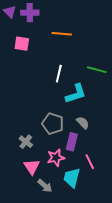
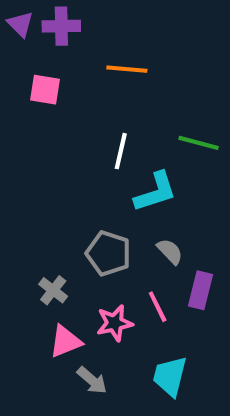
purple rectangle: (72, 142) -> (201, 290), moved
pink line: (90, 162) -> (158, 307), moved
pink triangle: (32, 167) -> (65, 341), turned 42
cyan trapezoid: (72, 178) -> (170, 376), moved

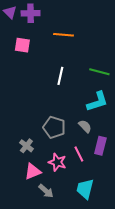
cyan L-shape: (156, 192) -> (97, 102), moved
pink star: (115, 323) -> (57, 162), turned 30

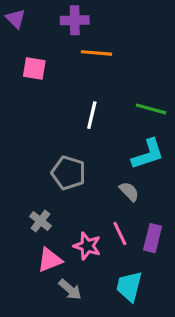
purple cross: (31, 13) -> (75, 20), moved
gray pentagon: (54, 127) -> (68, 173), moved
purple rectangle: (100, 146) -> (153, 238), moved

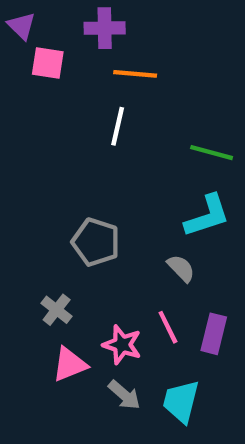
pink square: (34, 68) -> (48, 63), moved
white line: (92, 115) -> (118, 126), moved
gray arrow: (70, 290) -> (124, 395), moved

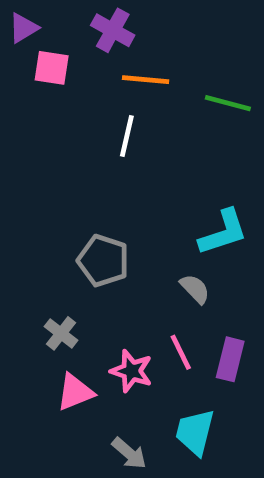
purple triangle: (22, 26) -> (23, 28), turned 44
purple cross: (105, 28) -> (113, 30), turned 30
green line: (212, 153) -> (228, 103), moved
gray arrow: (124, 395) -> (129, 453), moved

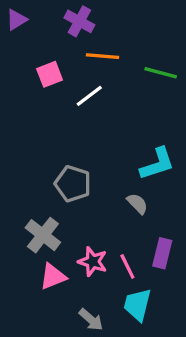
pink square: (52, 68) -> (50, 74), moved, turned -30
white line: (127, 136) -> (89, 96), turned 40
gray cross: (61, 333) -> (43, 235), size x1.5
pink line: (181, 352) -> (127, 267), moved

